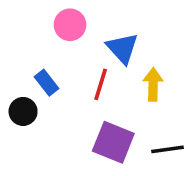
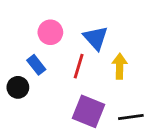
pink circle: (70, 25) -> (50, 32), moved

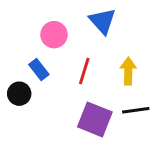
blue triangle: (96, 38) -> (102, 21), moved
black line: (131, 117) -> (136, 110), moved

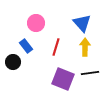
blue triangle: (102, 21) -> (82, 23), moved

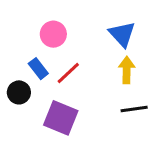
red line: (56, 47) -> (68, 73), moved, turned 30
purple square: (63, 79) -> (61, 118), moved

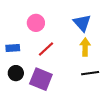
blue rectangle: (38, 69) -> (13, 48), moved, turned -56
black circle: (19, 92) -> (16, 73), moved

